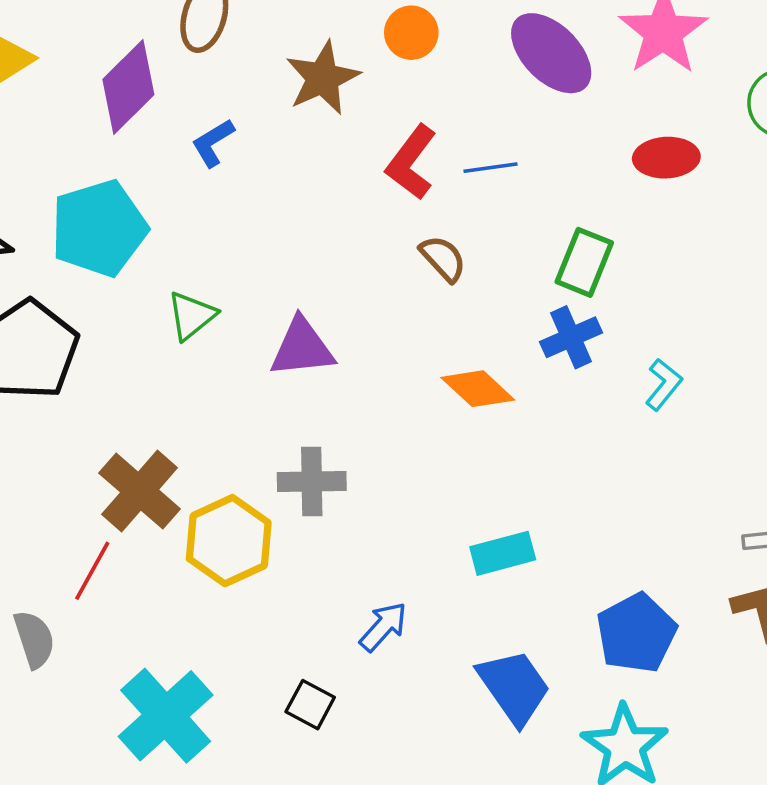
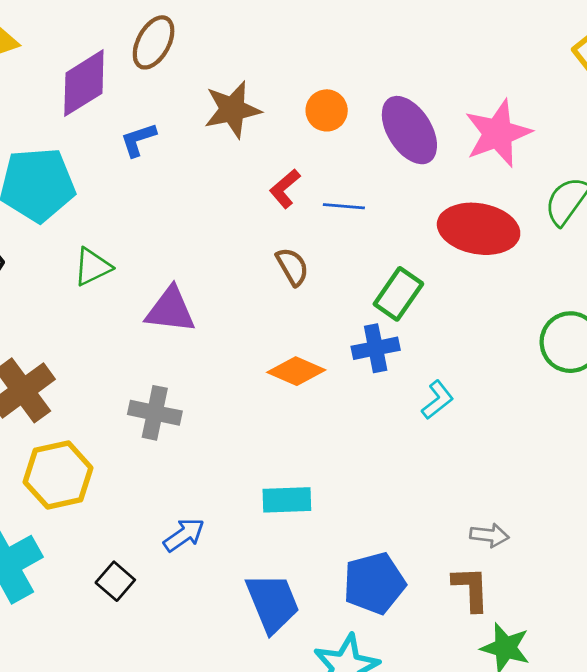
orange circle: (411, 33) -> (327, 110), moved
red ellipse: (666, 158) -> (479, 229), size x1.6
red L-shape: (411, 162) -> (285, 189), size x0.7
orange diamond: (478, 389) -> (296, 371), turned -32
yellow hexagon: (229, 541) -> (58, 475), moved

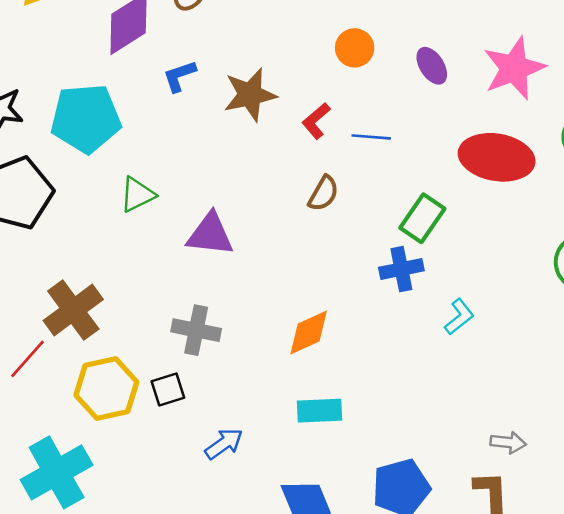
brown star: (232, 110) -> (250, 95), moved
purple ellipse: (409, 130) -> (432, 66), size x0.6
brown semicircle: (292, 267) -> (323, 193), turned 60
orange diamond: (296, 371) -> (309, 332), moved, turned -48
black square: (115, 581) -> (168, 389), moved, turned 32

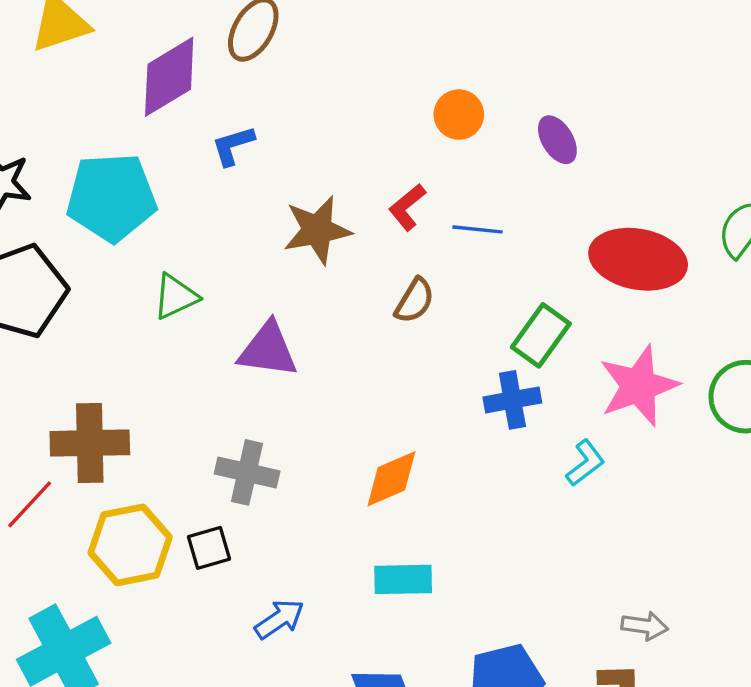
pink star: (514, 68) -> (639, 386), moved
brown star: (250, 95) -> (317, 230), moved
brown cross: (73, 310) -> (90, 443), turned 34

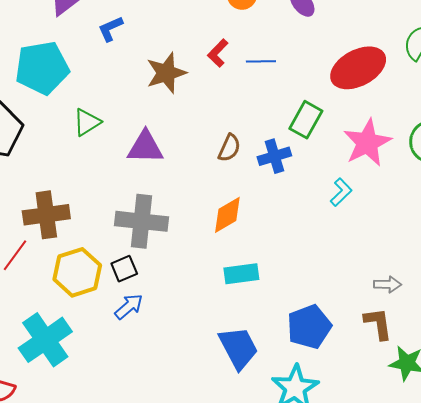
red ellipse: (638, 259) -> (358, 68), turned -32
brown semicircle: (415, 301) -> (229, 148), moved
blue cross: (512, 400) -> (274, 156), moved
gray cross: (247, 472) -> (141, 221), size x1.4
blue arrow: (279, 619) -> (129, 307), moved

